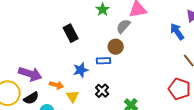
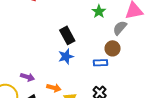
blue star: (81, 70) -> (66, 56), moved
purple arrow: (30, 74) -> (27, 77), size x0.6

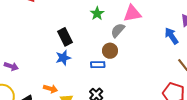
purple arrow: (27, 77) -> (11, 66), moved

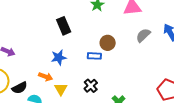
gray semicircle: (118, 30) -> (143, 35), moved
blue star: (63, 58) -> (59, 57), moved

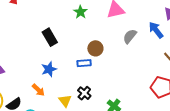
orange arrow: (46, 77) -> (38, 90), turned 32
yellow triangle: (61, 89) -> (65, 101), moved

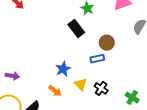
black rectangle: (50, 37) -> (76, 29), moved
yellow triangle: (65, 101) -> (81, 84), moved

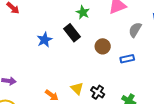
blue rectangle: (97, 59) -> (127, 59), moved
blue star: (63, 69) -> (45, 40), moved

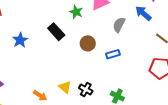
green star: (83, 12) -> (76, 12), moved
blue star: (45, 40) -> (20, 40), moved

